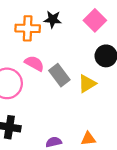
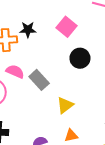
yellow triangle: (87, 84) -> (65, 105), moved

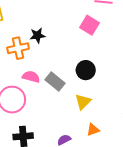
pink square: (67, 27) -> (90, 25), moved
black circle: (80, 58) -> (86, 70), moved

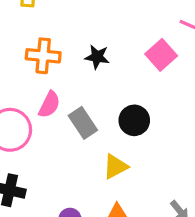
black star: (37, 35) -> (97, 57), moved
pink semicircle: (31, 77) -> (49, 105), turned 84

